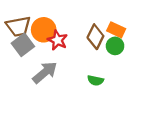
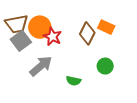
green circle: (115, 46) -> (105, 66), moved
green semicircle: (95, 80) -> (74, 81), moved

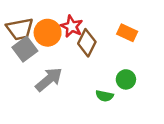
brown diamond: (87, 33) -> (87, 43), moved
red star: (52, 37) -> (72, 26), moved
green semicircle: (74, 81) -> (104, 96), moved

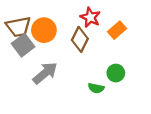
red star: (72, 26) -> (90, 17), moved
orange rectangle: (127, 33) -> (117, 30), turned -66

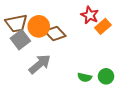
red star: (90, 17) -> (90, 15), moved
brown diamond: (80, 39) -> (55, 33), moved, turned -70
green circle: (116, 73) -> (106, 76), moved

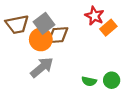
orange circle: (39, 26) -> (41, 39), moved
brown diamond: (55, 33) -> (58, 35), turned -50
gray square: (20, 40) -> (44, 23), moved

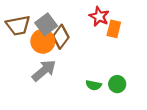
orange rectangle: (108, 28) -> (114, 29), turned -35
brown diamond: (58, 35) -> (61, 37), turned -50

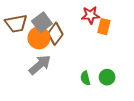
red star: (99, 16) -> (91, 15), turned -30
green semicircle: (94, 85) -> (85, 78), turned 64

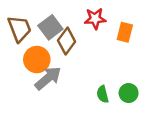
red star: (91, 15) -> (95, 19), moved
brown trapezoid: (16, 23) -> (19, 29), turned -100
orange circle: (39, 38) -> (37, 60), moved

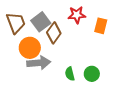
gray arrow: (48, 78) -> (39, 63), turned 35
green circle: (129, 93) -> (92, 74), moved
green semicircle: (103, 94) -> (70, 74), moved

